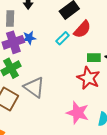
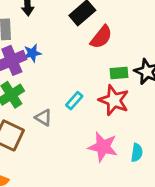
cyan rectangle: (63, 38) -> (74, 101), moved
gray triangle: (34, 87) -> (44, 118), size x0.6

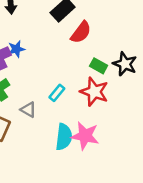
green rectangle: (119, 73) -> (99, 66), turned 35
cyan semicircle: (137, 153) -> (64, 137), moved, size x1.5

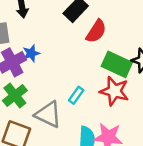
green rectangle: (99, 66) -> (117, 64), size x1.6
gray triangle: (28, 110) -> (48, 114), size x1.6

